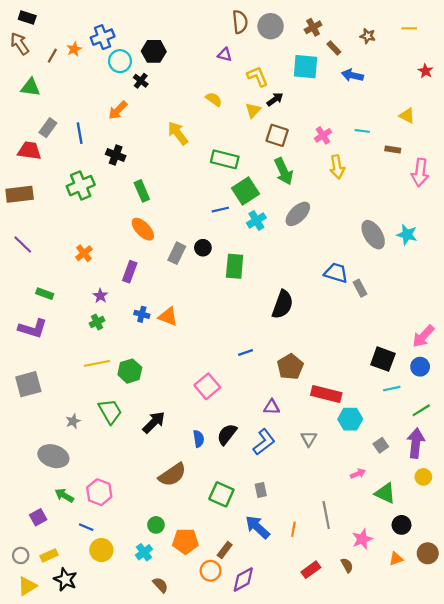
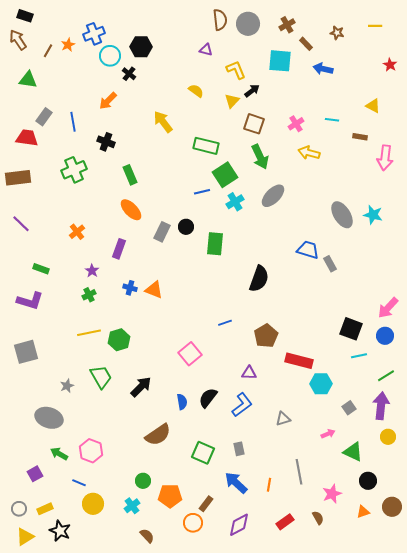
yellow arrow: (337, 167) -> (309, 153), turned 115
gray triangle: (309, 439) -> (283, 419), moved, turned 42
purple diamond: (243, 579) -> (239, 525), moved

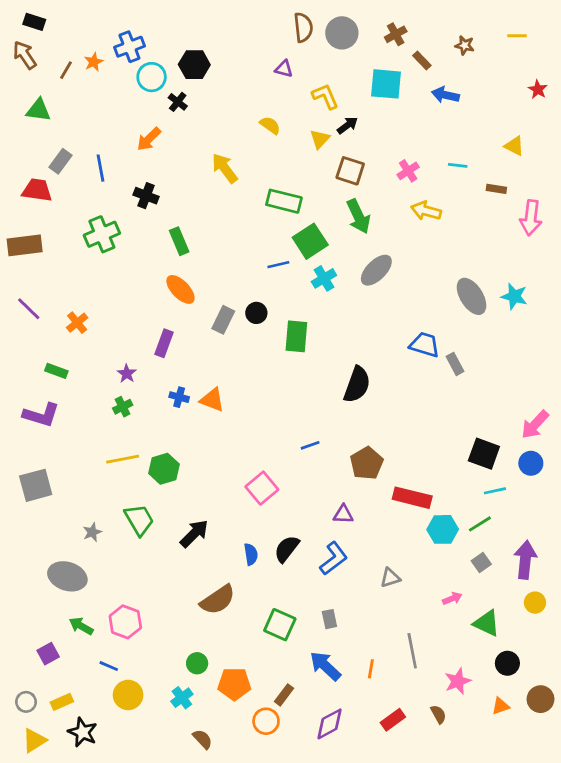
orange cross: (77, 232) -> (77, 323), moved
green line: (386, 376) -> (480, 524), moved

